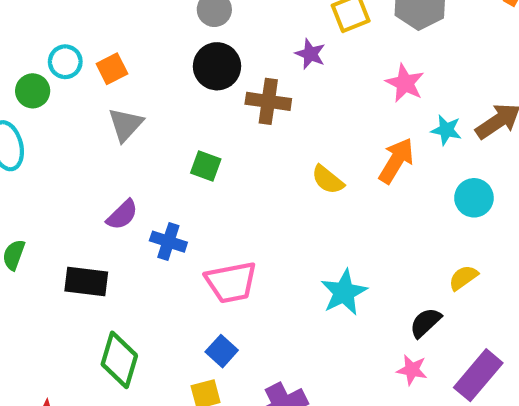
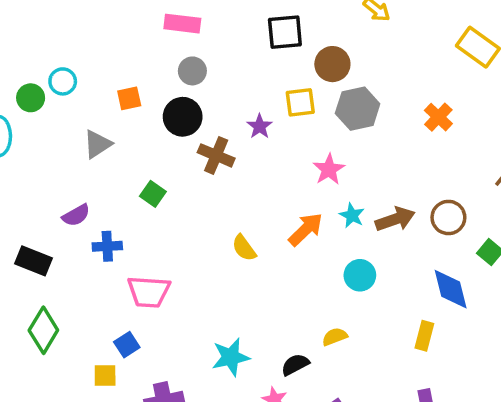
orange square: (112, 69) -> (129, 98), moved
yellow semicircle: (328, 180) -> (244, 248), moved
blue cross: (168, 242) -> (107, 246), turned -36
cyan star: (344, 292) -> (231, 357), moved

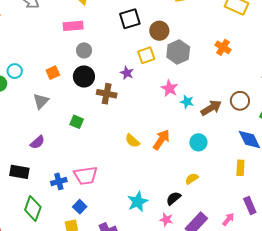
cyan star: (352, 215) -> (187, 102), moved
orange arrow: (306, 229) -> (161, 140), moved
blue cross: (107, 246) -> (59, 181), moved

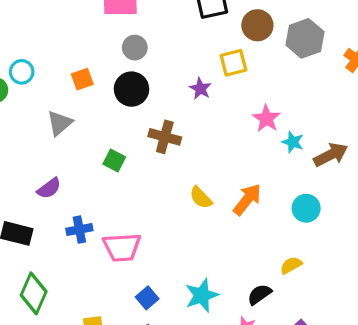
gray hexagon: (178, 52) -> (305, 38), moved
brown cross: (107, 94) -> (165, 137), moved
blue cross: (59, 181) -> (79, 230), moved
blue square: (80, 207) -> (147, 298), moved

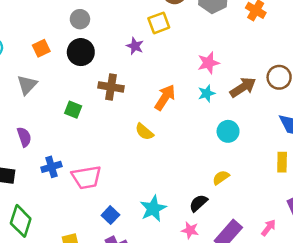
pink star: (266, 119) -> (208, 63), moved, turned 30
cyan star: (293, 142) -> (207, 93), moved, turned -30
purple semicircle: (49, 188) -> (24, 137), turned -66
orange arrow: (247, 199) -> (165, 97), moved

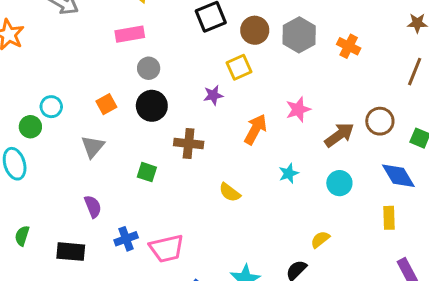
purple star: (135, 46) -> (213, 95), turned -30
cyan star: (207, 93) -> (289, 173), moved
orange arrow: (165, 97) -> (255, 129), moved
cyan circle: (228, 131) -> (339, 183), moved

